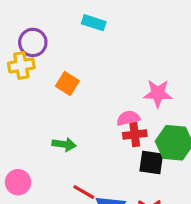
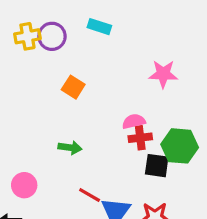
purple circle: (33, 42) -> (52, 36), moved
yellow cross: (21, 65) -> (27, 36), moved
pink star: (158, 93) -> (163, 74), moved

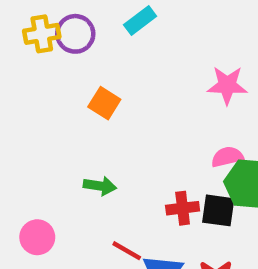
cyan rectangle: (99, 27) -> (140, 20), turned -55
pink semicircle: (134, 121) -> (227, 157), moved
red cross: (140, 138) -> (183, 208), moved

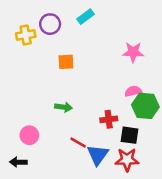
yellow cross: (42, 34) -> (26, 35), moved
orange square: (104, 103) -> (66, 62), turned -35
black square: (218, 210) -> (129, 135), moved

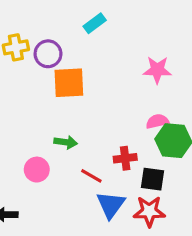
purple circle: (50, 24) -> (48, 54), moved
orange square: (66, 62) -> (69, 83), size x1.5
pink circle: (29, 135) -> (37, 170), moved
red line: (78, 143) -> (91, 176), moved

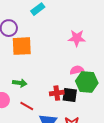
red line: (91, 176) -> (27, 106), moved
black square: (152, 179) -> (70, 95), moved

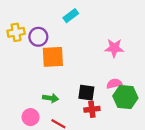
black square: (70, 95) -> (86, 93), moved

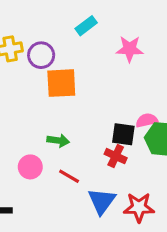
pink star: (114, 48) -> (130, 49), moved
black square: (86, 93) -> (123, 134), moved
red cross: (92, 109) -> (116, 156), turned 32

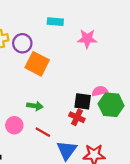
cyan rectangle: (86, 26) -> (55, 22), turned 42
orange square: (61, 83) -> (37, 64), turned 30

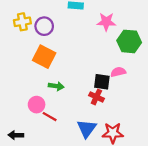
orange square: (37, 64) -> (44, 57), moved
green hexagon: (111, 105) -> (129, 41), moved
red line: (43, 132) -> (50, 117), moved

